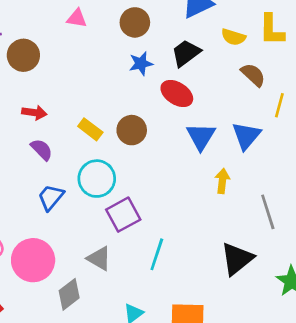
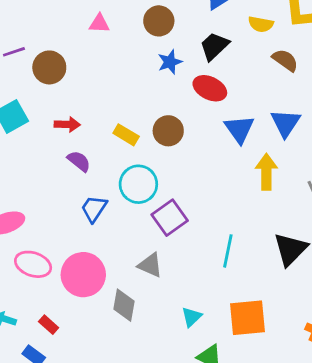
yellow arrow: (222, 181) -> (266, 172), size x1.4
cyan line: (157, 254) -> (228, 251), moved
gray diamond: (69, 294) -> (124, 305), turned -36

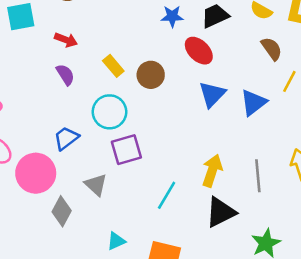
yellow arrow: (266, 172) -> (212, 171), moved
blue trapezoid: (94, 209) -> (66, 138), moved

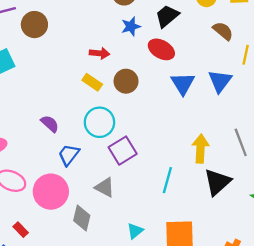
red arrow: (66, 40) -> (100, 53), moved
purple semicircle: (65, 75) -> (50, 124), moved

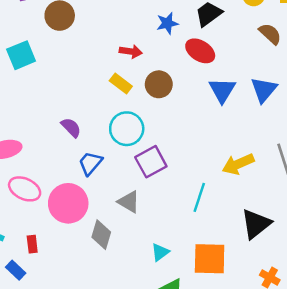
yellow arrow: (201, 149) -> (238, 164), turned -120
black triangle: (217, 182) -> (256, 224), moved
red rectangle: (21, 230) -> (32, 244), turned 35

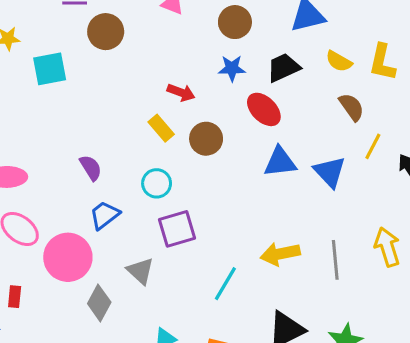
blue triangle: (222, 90) -> (280, 162), turned 40
blue triangle: (264, 90) -> (330, 172), turned -36
cyan circle: (127, 129) -> (157, 183), size x0.7

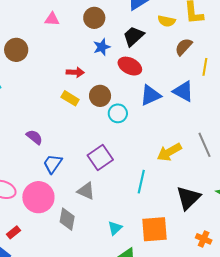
brown semicircle: (351, 107) -> (184, 47), turned -84
cyan circle: (157, 183) -> (118, 113), moved
red rectangle: (15, 297) -> (13, 232), turned 64

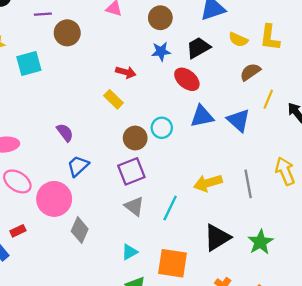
brown circle: (100, 96) -> (135, 138), moved
gray triangle: (86, 191) -> (134, 206), moved

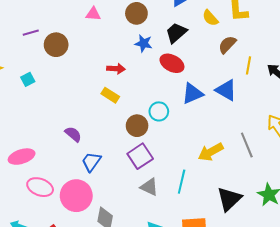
yellow semicircle: (238, 40) -> (210, 18), turned 36
blue star: (161, 51) -> (144, 43), turned 30
cyan square: (29, 63) -> (28, 79), size x0.6

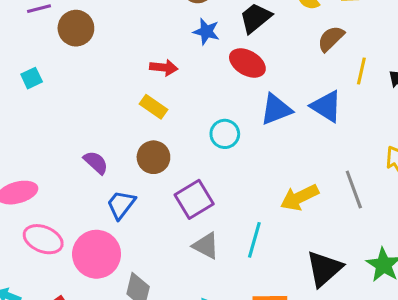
brown circle: (137, 126) -> (153, 157), moved

